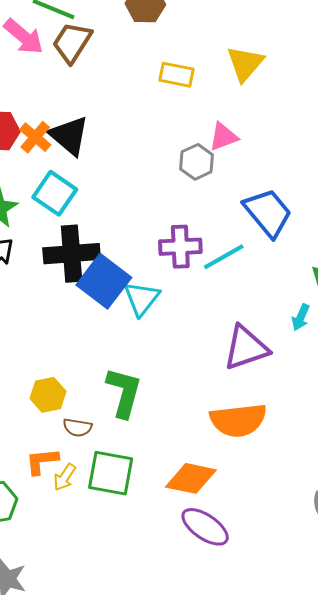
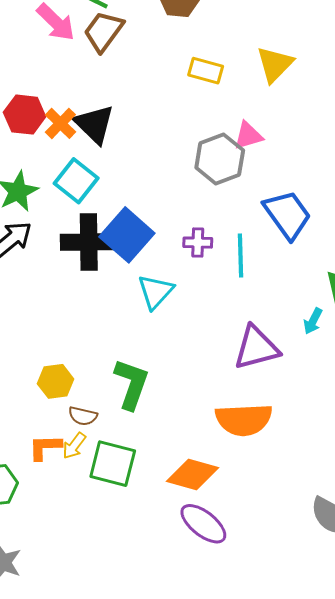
gray hexagon: (197, 162) -> (220, 159), size x1.4
purple cross: (180, 247) -> (198, 243), size x0.7
cyan line: (224, 257) -> (240, 256), turned -66
blue square: (104, 281) -> (127, 235), moved
yellow arrow: (65, 477) -> (74, 446), moved

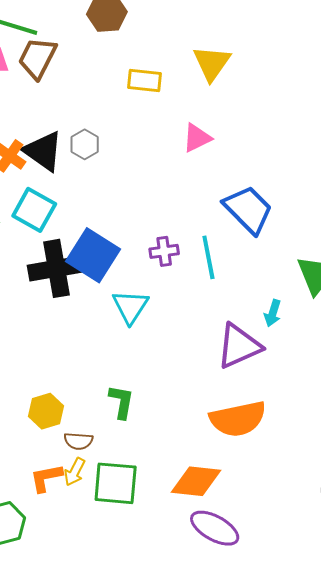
gray hexagon: (220, 159) -> (85, 144), moved, size x0.6
cyan arrow: (313, 321) -> (273, 313), moved
green L-shape: (132, 384) -> (121, 402), size x0.7

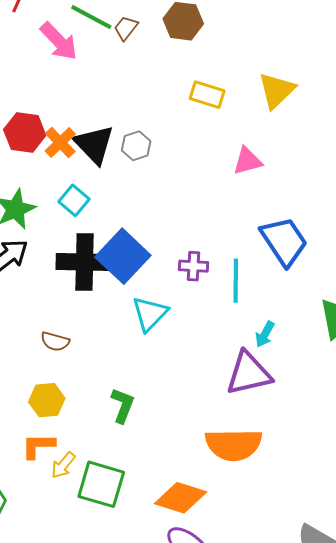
brown trapezoid: (37, 58) -> (126, 28), moved, size x0.6
cyan square: (34, 210) -> (74, 200), size x0.7
cyan arrow: (273, 313) -> (265, 334), moved
brown semicircle: (78, 441) -> (55, 342), moved
orange L-shape: (46, 478) -> (38, 446), moved

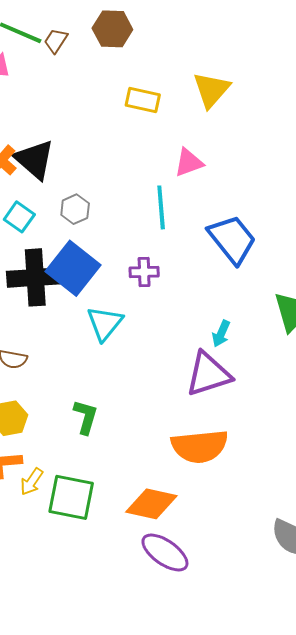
gray hexagon: (136, 146) -> (75, 209), moved
cyan line: (236, 281) -> (161, 207), moved

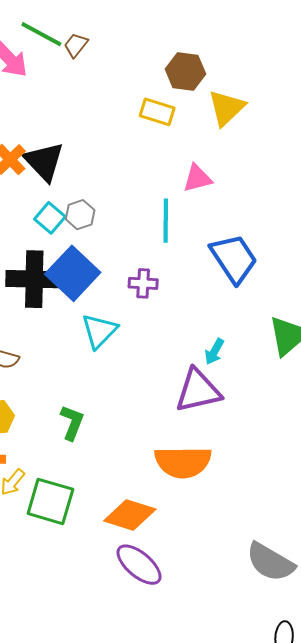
brown hexagon: (112, 29) -> (185, 71), moved
cyan square: (19, 217) -> (50, 218), moved

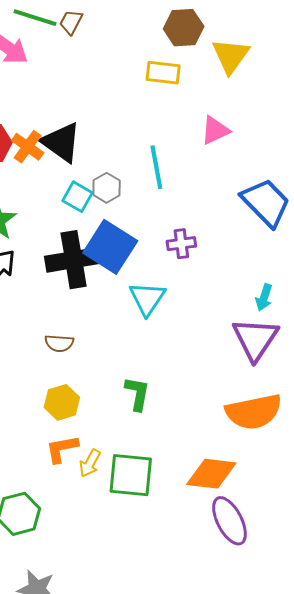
cyan line: (166, 221) -> (156, 167), moved
purple triangle: (198, 391) -> (255, 339), turned -33
purple ellipse: (139, 565) -> (229, 521), turned 33

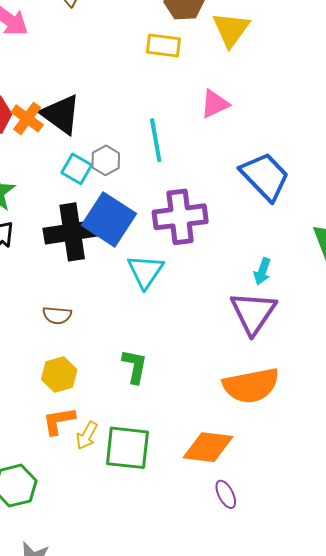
purple cross: (181, 244) -> (180, 217), size x1.8
purple ellipse: (229, 521) -> (226, 494), size x0.6

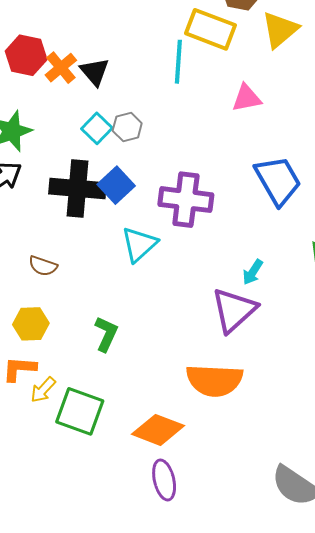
yellow rectangle: (163, 46) -> (211, 29), size x1.4
black triangle: (61, 114) -> (95, 72), size x0.7
cyan line: (156, 140) -> (178, 62), moved
blue square: (109, 219) -> (116, 185), size x0.7
purple ellipse: (226, 494) -> (164, 480), size x1.4

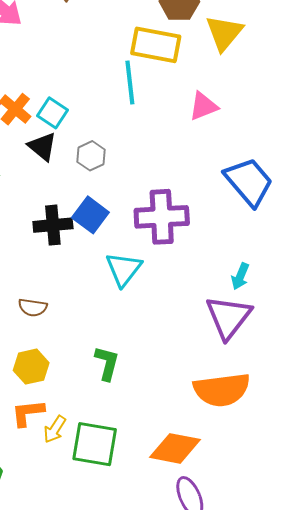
black triangle: (95, 72) -> (42, 147), moved
cyan square: (97, 128) -> (53, 113), moved
black cross: (77, 188) -> (53, 225), size x0.7

